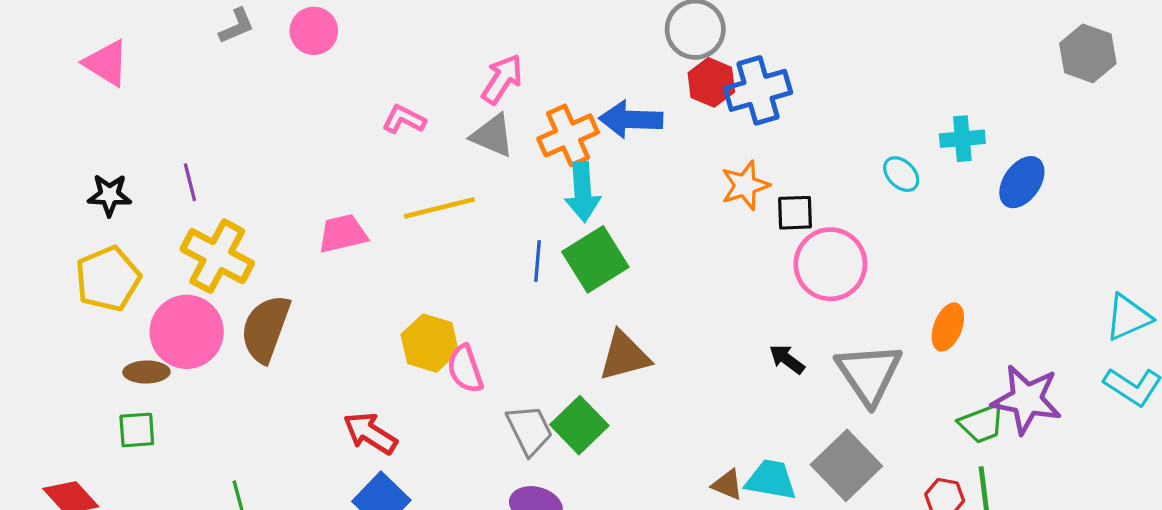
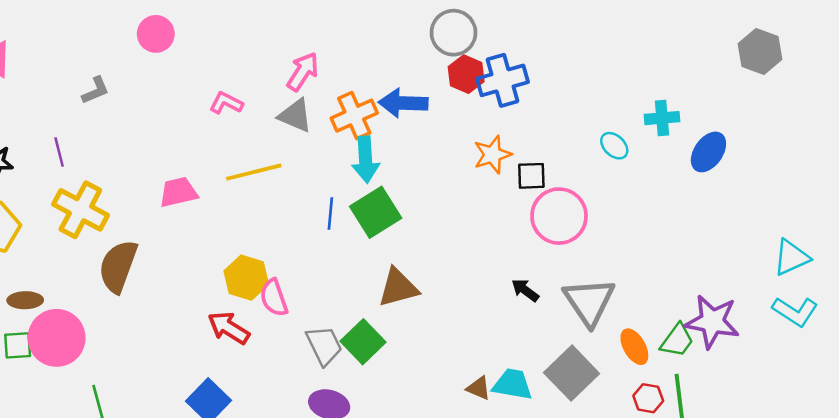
gray L-shape: (237, 26) -> (96, 90), moved
orange ellipse: (948, 327) -> (634, 347), moved, turned -51
pink circle: (187, 332) -> (57, 338), moved
green trapezoid: (982, 424) -> (677, 340), turned -33
red arrow: (370, 433) -> (229, 328), moved

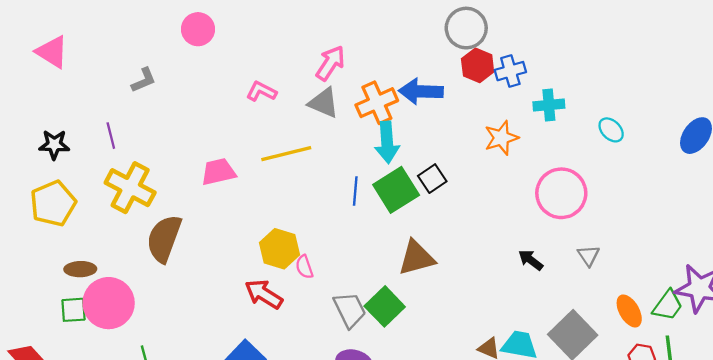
blue cross: (502, 80) -> (510, 71), size x0.7
cyan cross: (662, 118) -> (549, 105), moved
black square: (531, 176) -> (432, 179), moved, turned -32
pink semicircle: (274, 298) -> (304, 267), size x0.7
gray triangle: (589, 301) -> (588, 256), moved, size x0.5

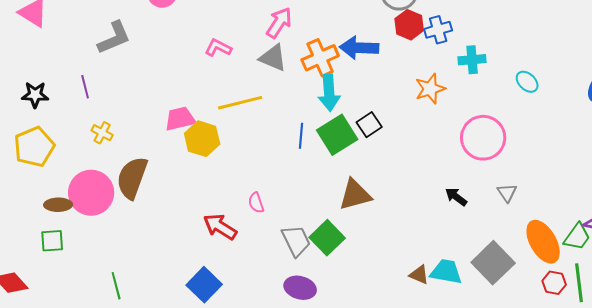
gray L-shape: (144, 80) -> (114, 38), size x1.5
yellow cross: (130, 188) -> (102, 133), size x0.5
yellow hexagon: (279, 249) -> (202, 139), moved
pink circle: (109, 303) -> (91, 193), moved
orange ellipse: (629, 311) -> (543, 242), size x1.5

